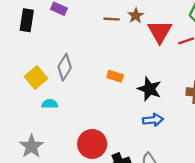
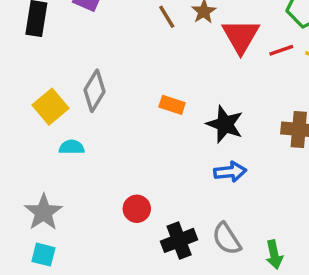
brown line: (112, 19) -> (167, 17), turned 56
red circle: (92, 144) -> (137, 209), size x0.6

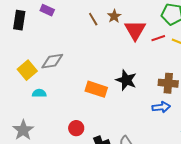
gray diamond: (95, 91) -> (52, 61), turned 50
orange rectangle: (172, 105) -> (96, 89), moved, size x1.5
blue arrow: (230, 172) -> (161, 107), moved

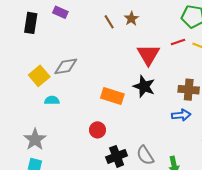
red triangle: (135, 30) -> (148, 55), moved
red circle: (76, 128) -> (98, 130), moved

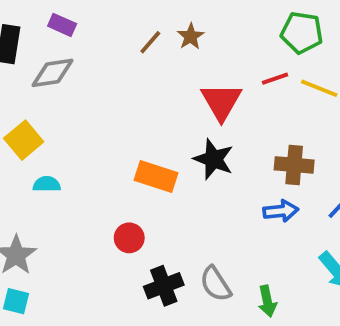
brown line: (109, 22) -> (150, 42), turned 72
gray diamond: (66, 66) -> (52, 73), moved

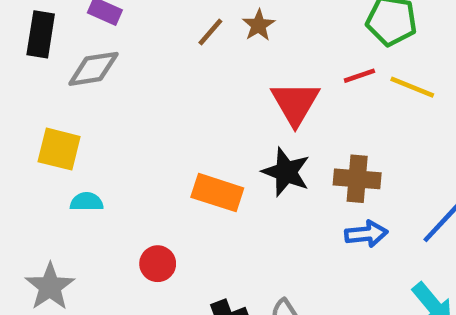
yellow square: (24, 140) -> (59, 149), turned -36
brown cross: (294, 165) -> (357, 179), moved
red circle: (129, 238) -> (158, 264), moved

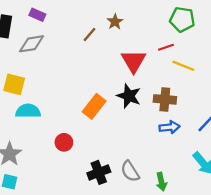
brown line: (210, 32) -> (89, 34), moved
yellow line: (412, 87) -> (183, 66), moved
orange rectangle: (217, 193) -> (94, 106), turned -70
cyan semicircle: (87, 202) -> (28, 111), size x1.5

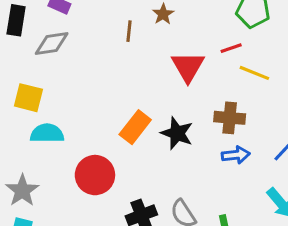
brown line: (89, 34) -> (129, 31), turned -35
black star: (129, 96) -> (177, 133), moved
red circle: (64, 142) -> (95, 175), size x1.6

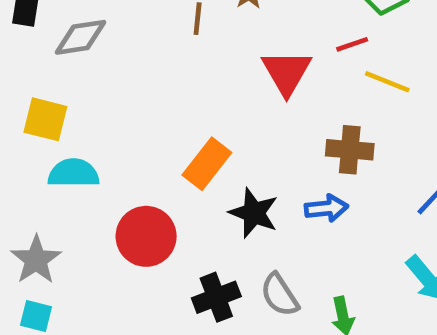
black star: (177, 133) -> (254, 213), moved
blue arrow: (236, 155) -> (326, 208), moved

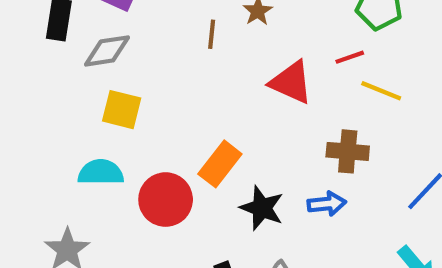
red triangle: (287, 72) -> (291, 82), turned -36
yellow square: (45, 119) -> (122, 110), moved
red circle: (146, 236) -> (166, 200), moved

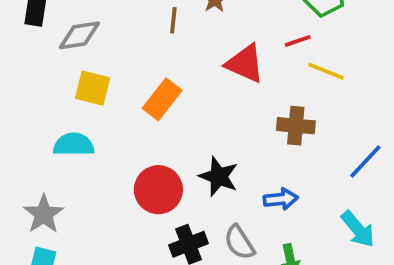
orange rectangle: (220, 164) -> (162, 99), moved
red circle: (166, 200) -> (158, 190), moved
blue arrow: (327, 204) -> (281, 199), moved

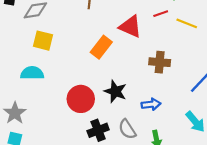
yellow line: (326, 71) -> (187, 23), moved
orange rectangle: (162, 99) -> (101, 47), moved

